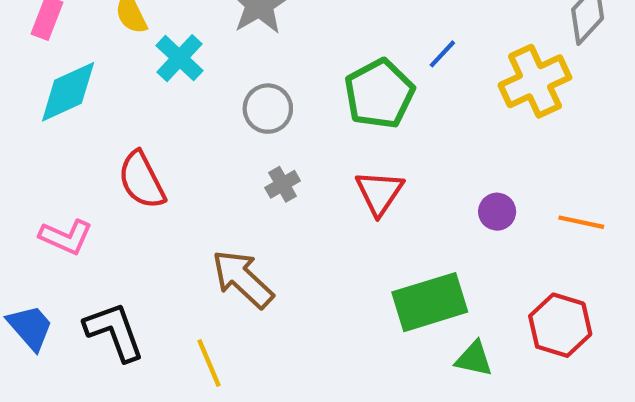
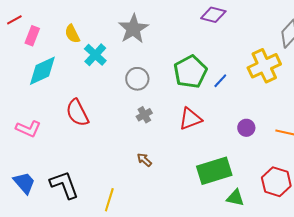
blue line: (442, 54) -> (220, 81), moved
red triangle: (379, 193) -> (190, 119), turned 35
pink L-shape: (66, 237) -> (28, 129), moved
brown arrow: (243, 279) -> (144, 160), moved, size x0.5
yellow line: (209, 363) -> (109, 200), turned 40

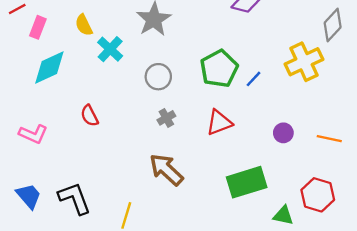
red semicircle: (77, 113) -> (89, 116), size x0.7
brown arrow: (144, 160) -> (166, 170), size x2.0
green triangle: (235, 198) -> (283, 215), moved

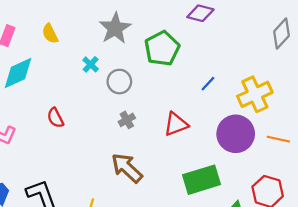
cyan cross: (110, 49) -> (91, 64), moved, size x0.7
yellow cross: (304, 62) -> (255, 94), moved
green pentagon: (219, 69) -> (162, 48), moved
purple circle: (283, 133) -> (236, 134), size x2.0

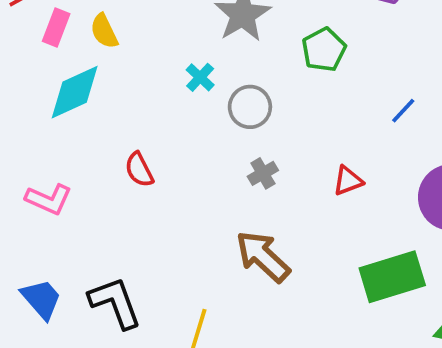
yellow semicircle: (50, 34) -> (104, 31), moved
green pentagon: (162, 48) -> (324, 50), size x0.7
red triangle: (176, 124) -> (348, 181), size x0.7

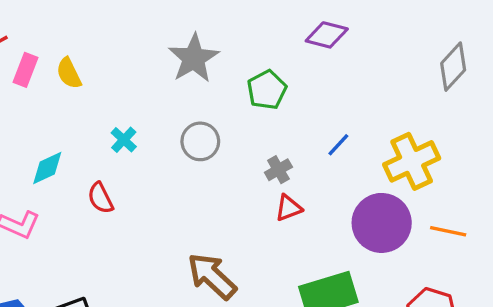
cyan cross: (200, 77) -> (124, 140), moved
cyan diamond: (75, 92) -> (47, 168), moved, size x0.7
gray cross: (263, 173) -> (278, 170), moved

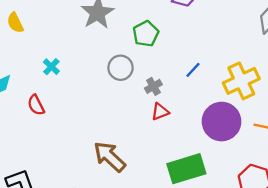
gray circle: (200, 141) -> (121, 68), moved

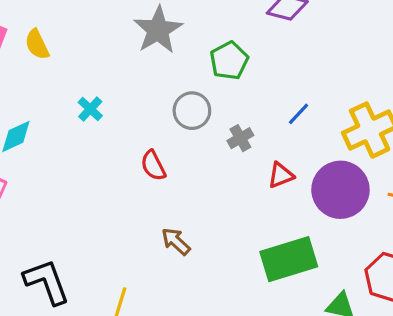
red semicircle: (36, 105) -> (153, 166), moved
red triangle: (160, 112) -> (281, 175), moved
brown arrow: (110, 157) -> (176, 241), size x0.6

